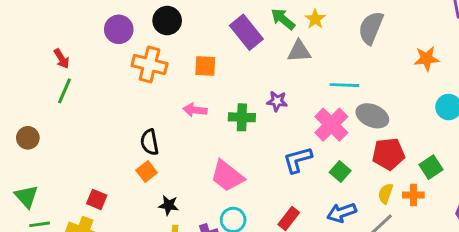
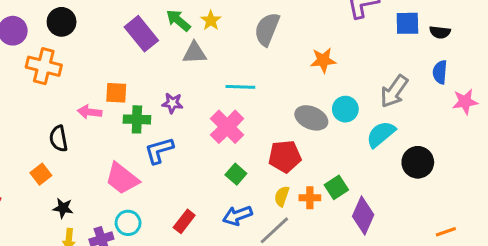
orange square: (205, 66) -> (116, 93), moved
gray ellipse: (372, 116) -> (311, 118), moved
black semicircle: (150, 142) -> (59, 139), moved
blue L-shape: (298, 160) -> (159, 150), moved
green square: (431, 167) -> (336, 187), moved

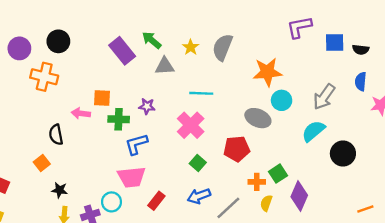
yellow star: (211, 20) -> (191, 47), moved
orange star: (323, 60) -> (267, 72), size x1.4
cyan circle: (345, 109) -> (282, 100), moved
pink trapezoid: (122, 179) -> (132, 177), moved, turned -44
yellow semicircle: (282, 196) -> (266, 203), moved

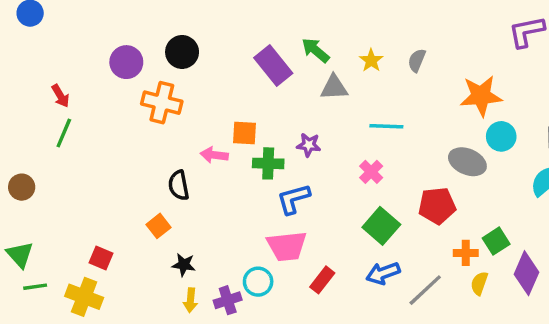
gray semicircle: (223, 47) -> (417, 60), size x0.6
pink cross: (191, 125) -> (371, 172), size x0.6
green square: (198, 163) -> (381, 226), size x1.5

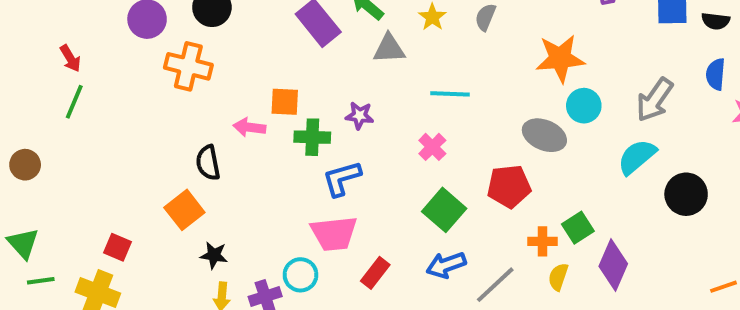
orange square: (158, 226) -> (184, 210), size x1.4

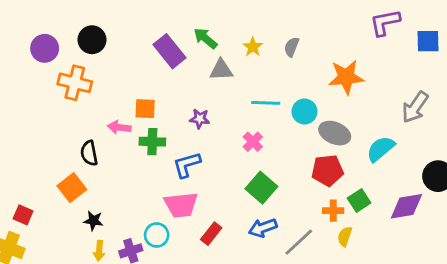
cyan circle: (584, 106) -> (304, 112), moved
green cross: (312, 137) -> (152, 142), moved
cyan semicircle: (637, 157) -> (381, 149), moved
red pentagon: (509, 186) -> (327, 170), moved
purple diamond: (613, 265) -> (406, 206), moved, turned 57

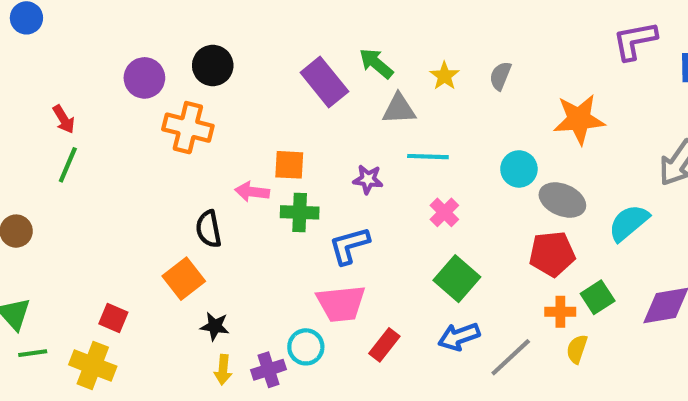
cyan line: (266, 103) -> (428, 157), moved

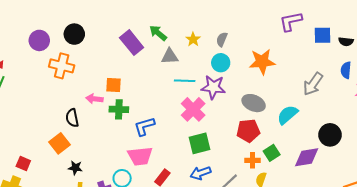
cyan circle: (519, 169) -> (221, 63), moved
purple star: (368, 179) -> (213, 87), moved, size x1.6
pink cross: (444, 212) -> (193, 109), size x1.6
green square: (457, 279) -> (199, 143), turned 35

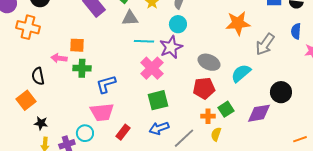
orange star: (262, 62) -> (238, 23), moved
purple star: (213, 87) -> (171, 47), turned -30

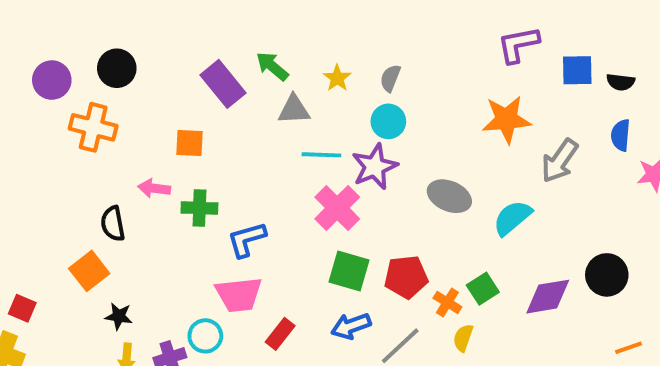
orange square: (77, 45) -> (190, 143), moved
red pentagon: (204, 88) -> (406, 277), moved
black circle: (281, 92) -> (607, 275), moved
green square: (158, 100) -> (349, 271), turned 30
orange cross: (208, 116) -> (447, 302), turned 32

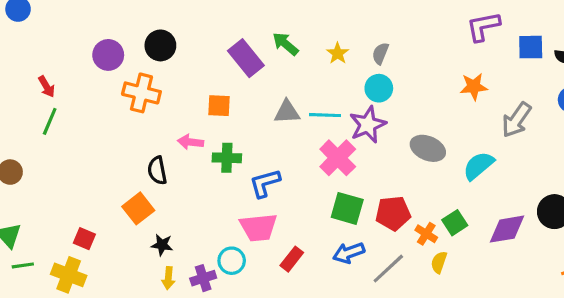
gray triangle: (294, 110) -> (287, 112), moved
orange star: (506, 119) -> (474, 87), size x0.7

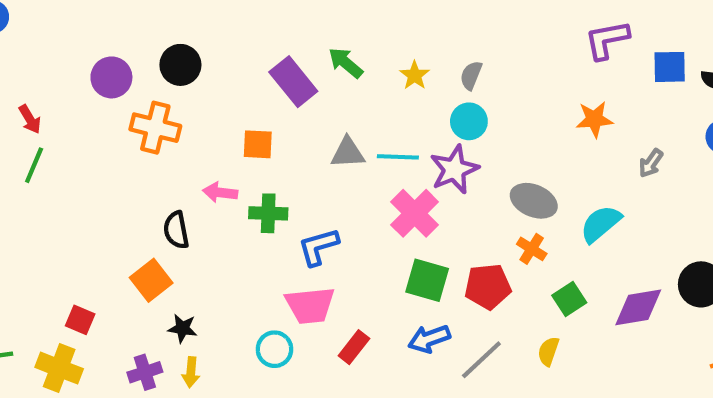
gray arrow: (516, 120) -> (651, 163), size x0.6
orange cross: (426, 234) -> (532, 249), moved
purple cross: (203, 278) -> (145, 372), moved

